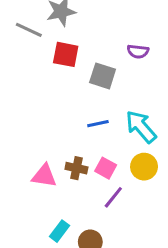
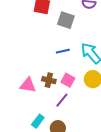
purple line: (113, 197) -> (62, 100), moved

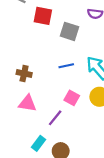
brown cross: (49, 80) -> (24, 74), moved
purple line: (62, 100) -> (55, 118), moved

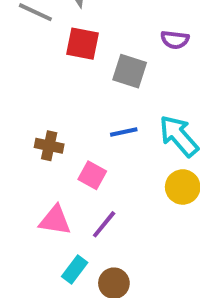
pink square: (72, 98) -> (92, 175), moved
pink triangle: (27, 103) -> (55, 220), moved

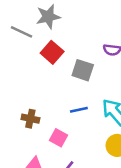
red square: (83, 44) -> (52, 52), turned 30

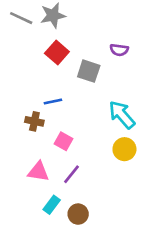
gray line: (21, 32) -> (21, 18), moved
blue line: (79, 110) -> (53, 101), moved

